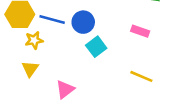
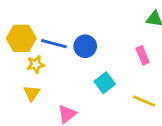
pink rectangle: (140, 31) -> (143, 55), turned 48
cyan square: (96, 47) -> (105, 83), moved

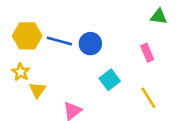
yellow star: (36, 64) -> (21, 72), moved, turned -30
yellow line: (144, 101) -> (148, 98), turned 35

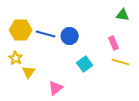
yellow line: (148, 98) -> (121, 62), moved, turned -42

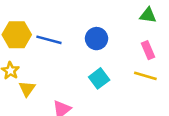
blue circle: (70, 36) -> (97, 39), moved
pink rectangle: (114, 43) -> (148, 50), moved

